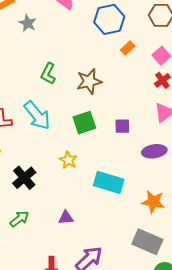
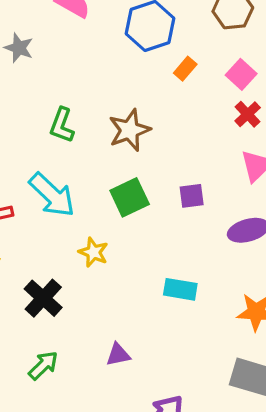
yellow star: (68, 160) -> (93, 252), moved
cyan rectangle: (109, 182) -> (180, 289), size x0.7

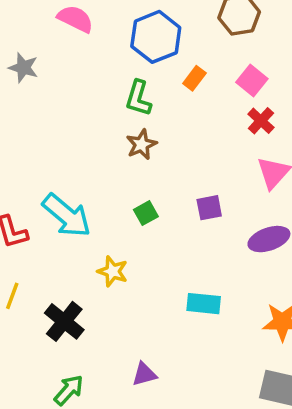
green L-shape: (62, 125) -> (138, 98), moved
brown star: (129, 130) -> (141, 144), size x0.7
green square: (130, 197) -> (146, 213), size x0.6

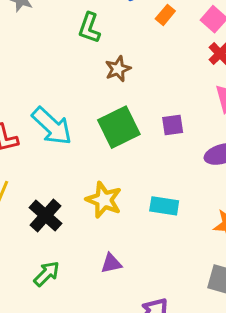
green L-shape: (138, 98) -> (89, 28), moved
green square: (146, 213) -> (119, 127), size x2.0
yellow star: (113, 271) -> (104, 200), moved, size x1.4

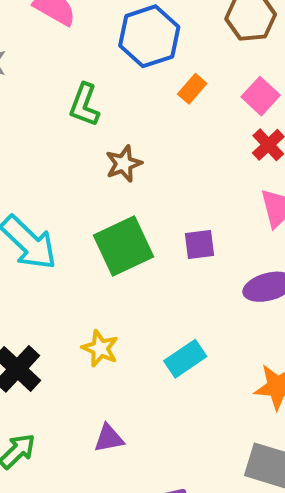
yellow star: (104, 200) -> (100, 348), size x0.7
cyan rectangle: (164, 206) -> (185, 359), turned -44

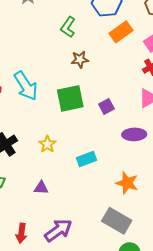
orange rectangle: (192, 89) -> (121, 32), size x1.6
purple square: (199, 244) -> (106, 106), turned -35

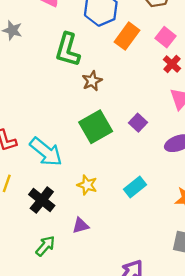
green L-shape: (68, 27) -> (68, 50), size x1.4
cyan arrow: (26, 86) -> (46, 152), moved
purple triangle: (41, 188) -> (81, 225), moved

